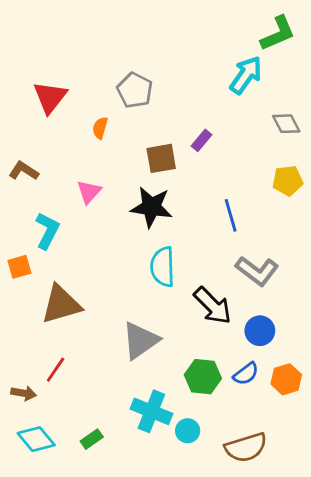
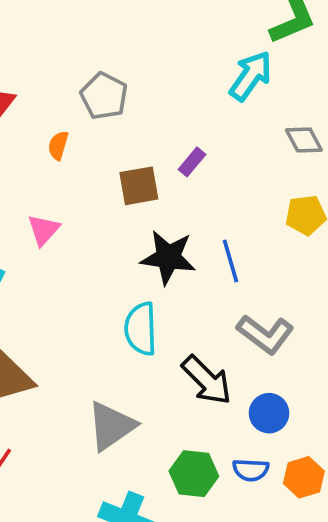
black star: (151, 207) -> (168, 257), moved
blue semicircle: (246, 374) -> (251, 470), turned 40

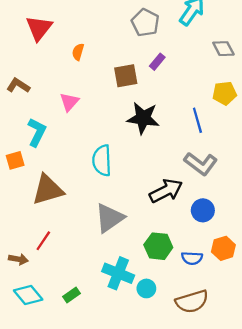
gray pentagon: (104, 96) -> (145, 23), moved
blue line: (231, 261) -> (197, 120), moved
cyan semicircle: (141, 329) -> (102, 160), moved
black arrow: (207, 380) -> (166, 191), turned -72
blue semicircle: (251, 470) -> (192, 258), moved

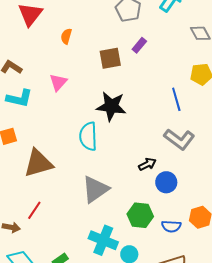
black star: (143, 118) -> (111, 106), moved
cyan L-shape: (37, 132) -> (19, 98), moved, turned 76
black arrow: (166, 191) -> (147, 164), size x0.6
blue circle: (203, 210) -> (166, 182), moved

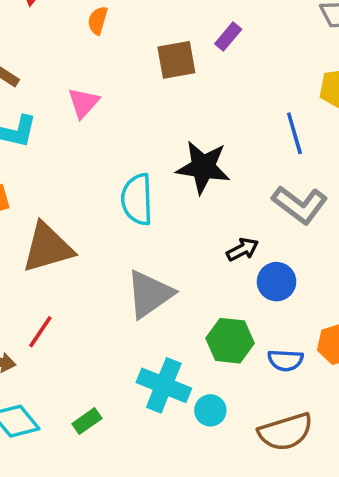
black star: (111, 106) -> (203, 167), moved

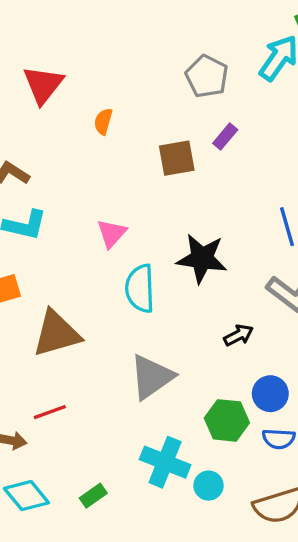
pink triangle: (83, 103) -> (112, 233), moved
blue circle: (277, 282) -> (270, 394), moved
red line: (40, 332) -> (50, 412), turned 36

